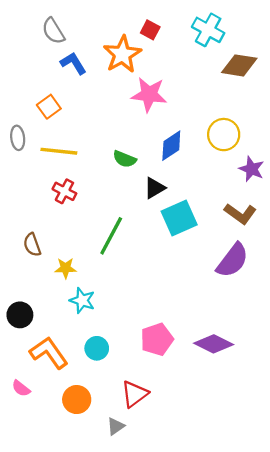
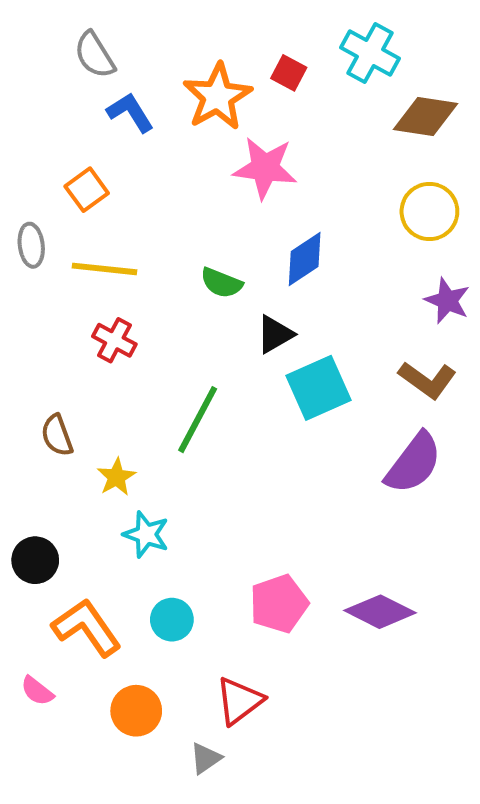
red square: (150, 30) -> (289, 73), moved
yellow circle: (224, 135) -> (429, 211), moved
yellow star: (66, 268) -> (116, 477), turned -30

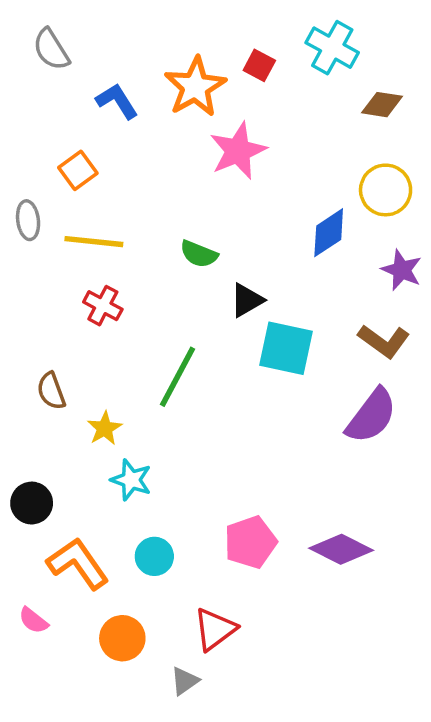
gray semicircle: (95, 55) -> (51, 49), moved
brown diamond: (425, 116) -> (382, 105), size x0.7
pink star: (265, 168) -> (238, 151), turned -30
blue diamond: (305, 259) -> (329, 233), moved
cyan square: (318, 388) -> (286, 348), turned 36

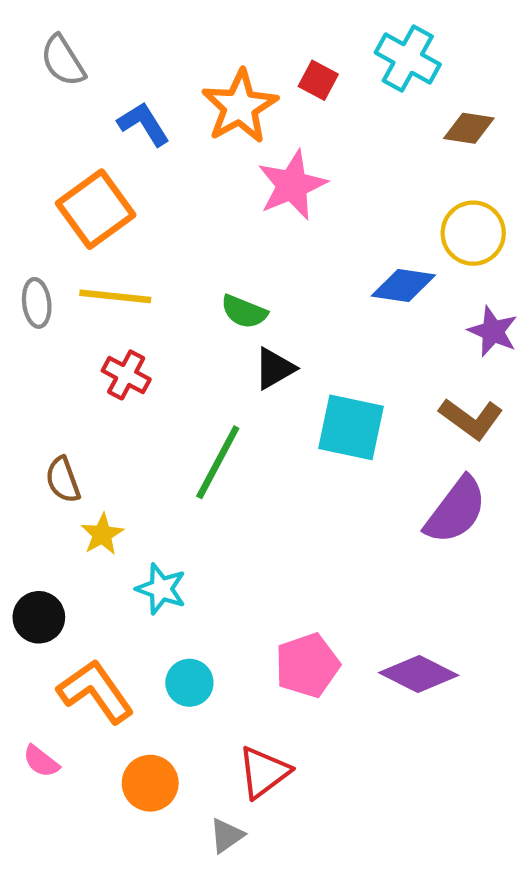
orange square: (78, 170) -> (96, 209), size x1.6
gray ellipse: (28, 220) -> (37, 303), moved
blue diamond: (329, 233) -> (403, 285), turned 42
black triangle: (247, 300) -> (275, 368), moved
yellow star: (105, 428) -> (102, 534), moved

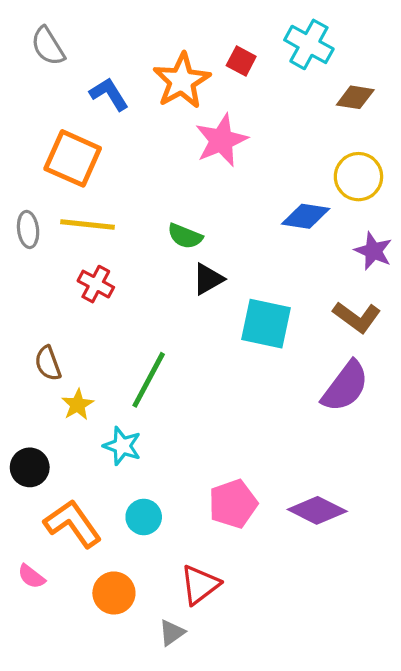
orange square: (96, 209) -> (73, 158), turned -30
green line: (218, 462) -> (149, 380), moved

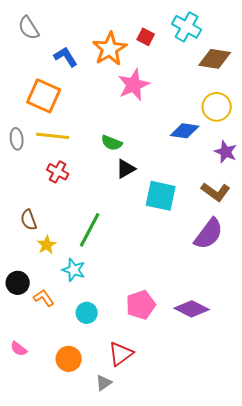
brown diamond: (355, 97) -> (215, 59), size x1.4
orange L-shape: (73, 524) -> (44, 298), moved, size x0.6

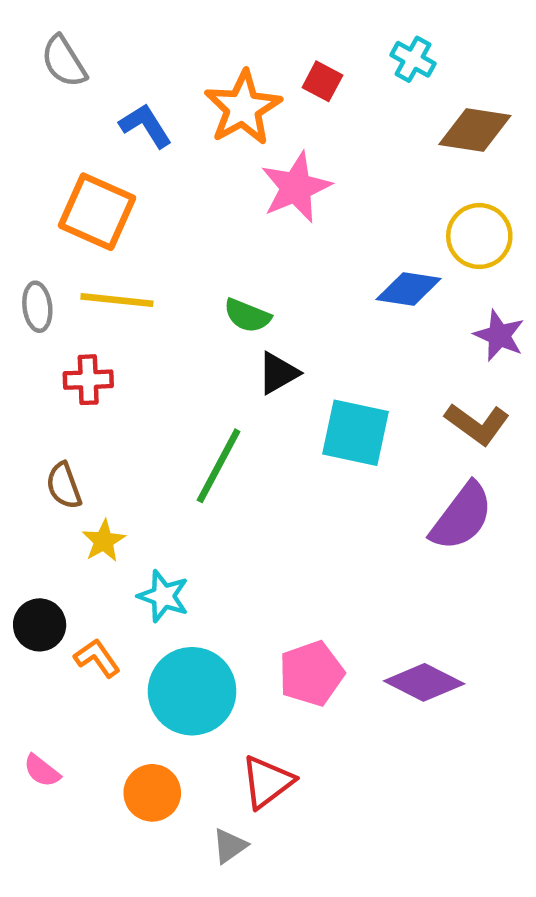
cyan cross: (187, 27) -> (413, 59), size x0.7
red cross: (58, 172) -> (88, 380), moved, turned -30
green line: (90, 230) -> (219, 466), moved
cyan circle: (87, 313) -> (192, 691), size x1.8

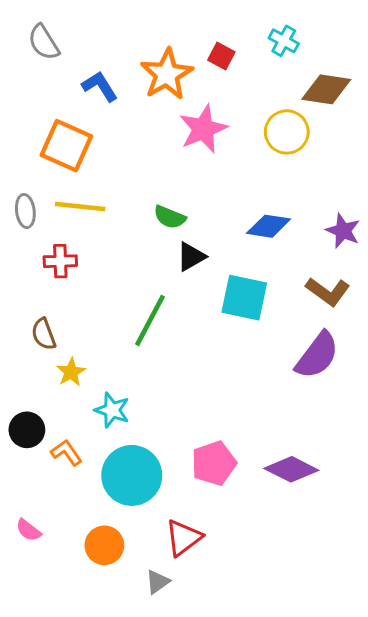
yellow circle: (479, 236) -> (287, 132), moved
blue diamond: (409, 289) -> (269, 226), moved

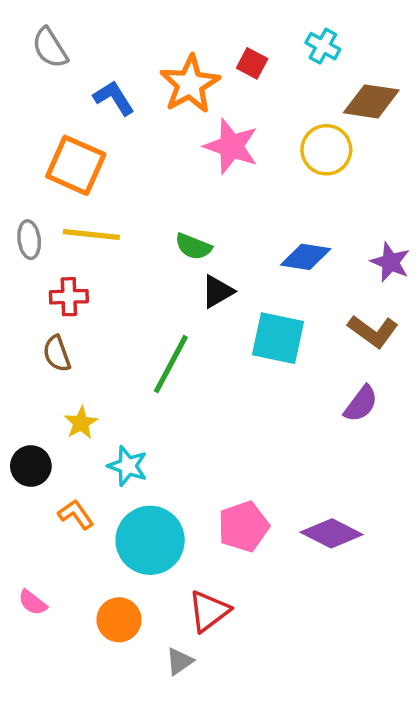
pink star: (203, 129) -> (231, 146), turned -30
brown semicircle: (44, 334) -> (57, 354), moved
purple semicircle: (317, 355) -> (361, 404), size x0.7
black circle: (27, 430) -> (31, 466), moved

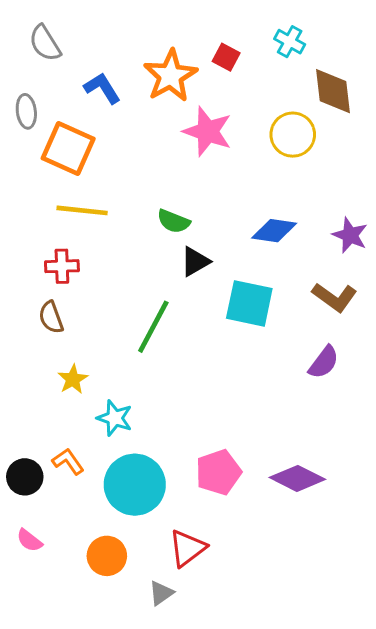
brown diamond: (371, 101) -> (333, 91), turned 75
gray ellipse: (29, 240) -> (26, 111), moved
black circle: (31, 466) -> (25, 477), moved

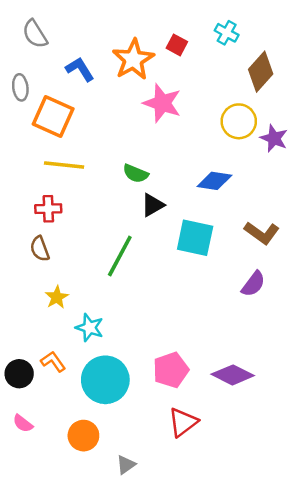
brown diamond: (333, 91) -> (261, 72), turned 48
yellow circle: (293, 135) -> (239, 121), moved
purple star: (350, 235) -> (274, 138), moved
red triangle: (187, 548) -> (183, 422), moved

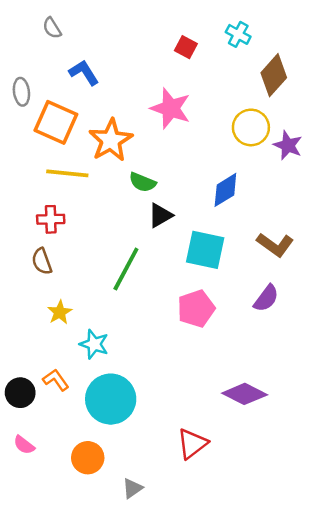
gray semicircle: (35, 34) -> (52, 28), moved, size x0.7
orange star: (133, 59) -> (111, 140), moved
blue diamond: (214, 181) -> (225, 190), turned -40
pink pentagon: (171, 370) -> (196, 309), moved

